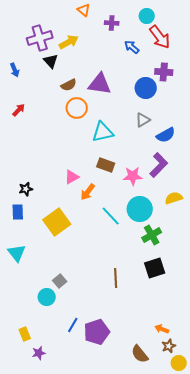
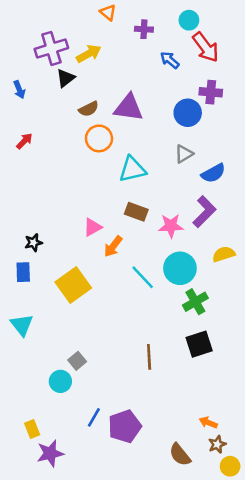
black triangle: (51, 61) -> (66, 78), turned 35
purple star: (39, 353) -> (50, 453), size x1.5

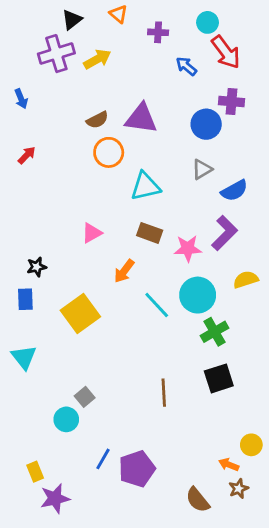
black triangle: (66, 78) -> (72, 20), moved
pink triangle: (93, 227) -> (92, 233), moved
yellow circle: (230, 466) -> (251, 445), moved

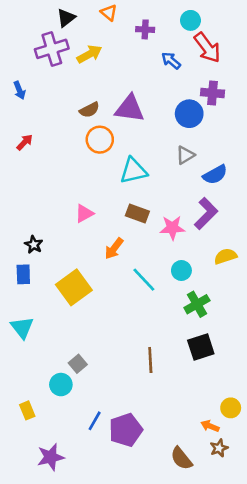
black star: (37, 267) -> (34, 245), turned -30
cyan circle: (198, 295) -> (181, 271), size x0.6
yellow rectangle: (35, 472) -> (27, 410), moved

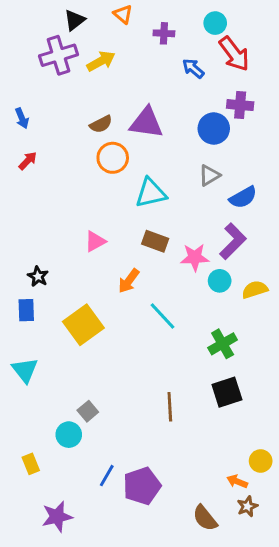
blue arrow: (19, 90) -> (22, 118), moved
cyan circle: (181, 271) -> (220, 281), moved

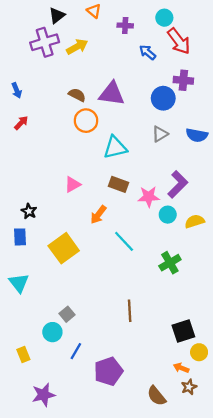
brown semicircle: (101, 124) -> (77, 95), turned -126
blue semicircle: (243, 197) -> (197, 135), moved, turned 40
black square: (227, 392) -> (183, 331), moved
blue line: (107, 476) -> (76, 351), moved

